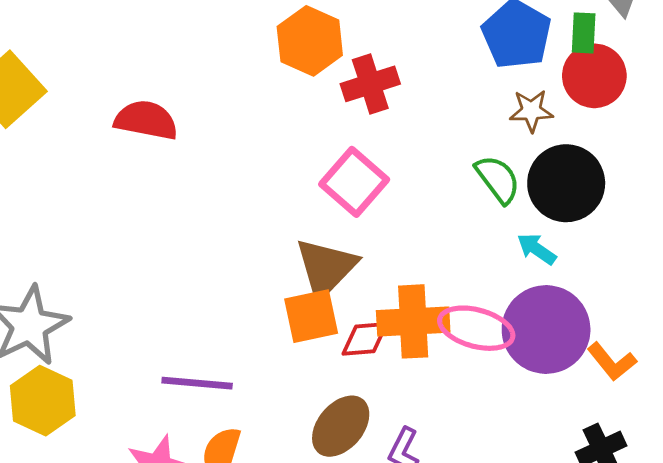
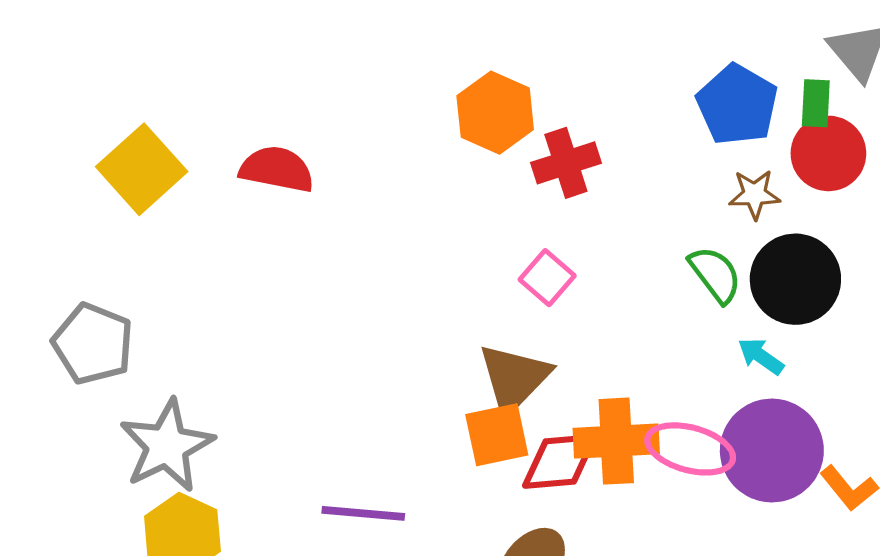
red semicircle: (146, 120) -> (277, 169), moved
pink square: (354, 182) -> (547, 278), size x0.7
red diamond: (365, 339) -> (560, 462), size x1.4

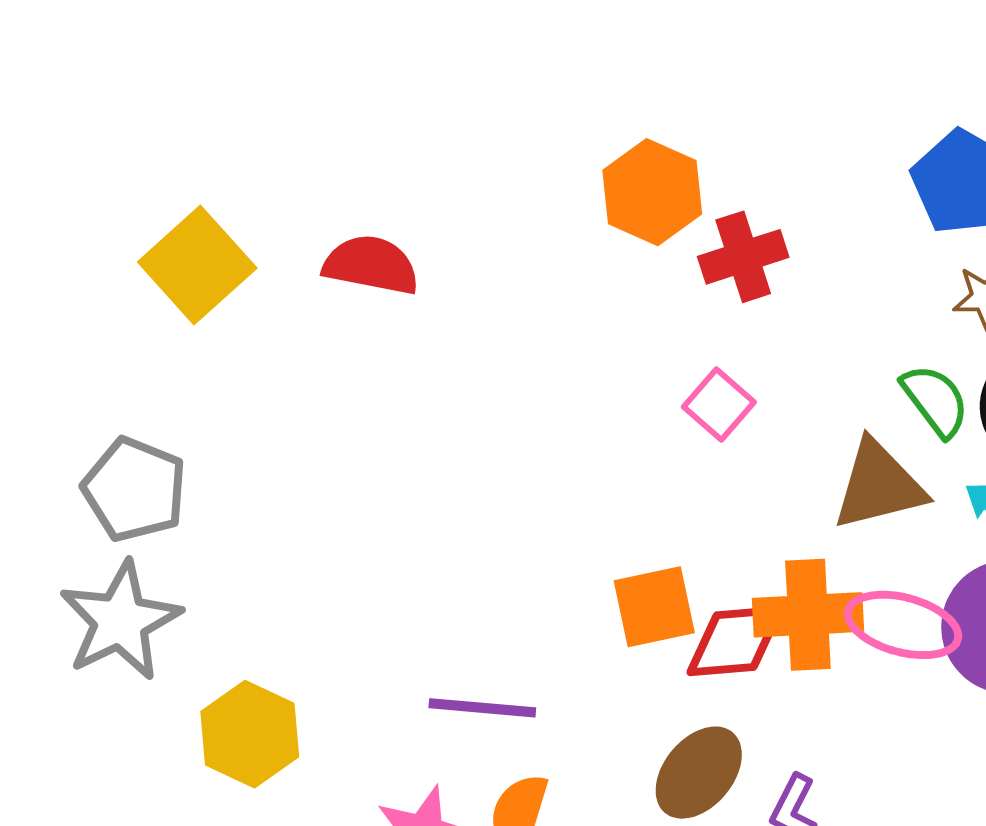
brown triangle: (514, 378) -> (879, 485), moved, turned 32
gray star: (167, 446) -> (120, 621), moved

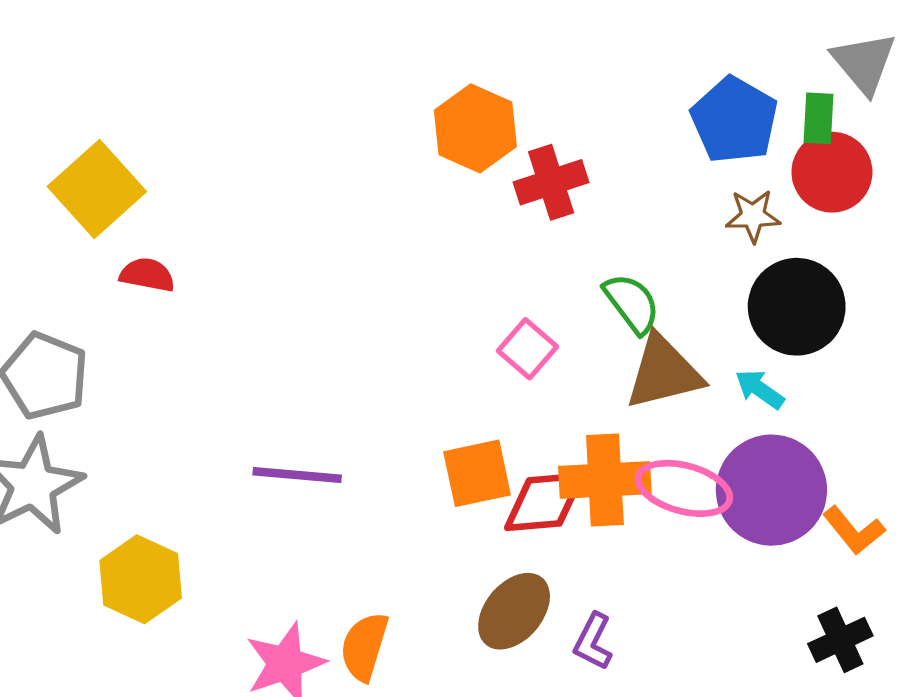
red semicircle: (371, 265) -> (147, 275), moved, size x0.7
green semicircle: (935, 400) -> (632, 303), moved
pink square: (719, 404) -> (528, 349), moved
purple line: (482, 708) -> (297, 475), moved

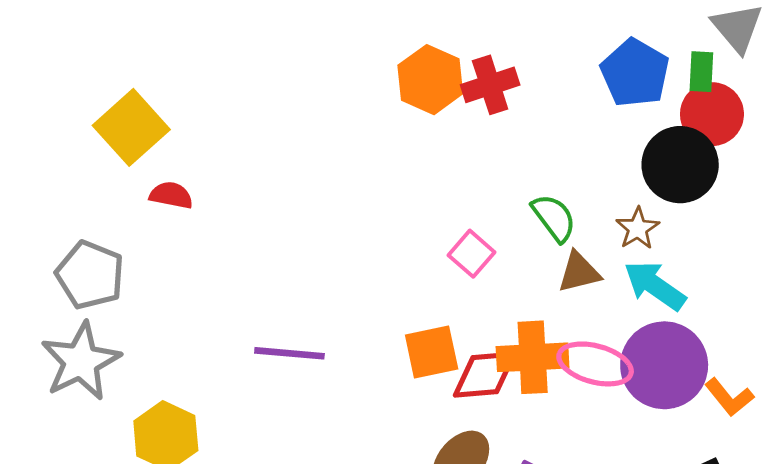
red cross: (551, 182) -> (490, 85), moved
brown star: (753, 216) -> (638, 228), moved, turned -30
black circle: (797, 307) -> (680, 165), moved
brown triangle: (664, 372) -> (579, 272), size x0.7
cyan arrow: (760, 389) -> (655, 286), size x1.6

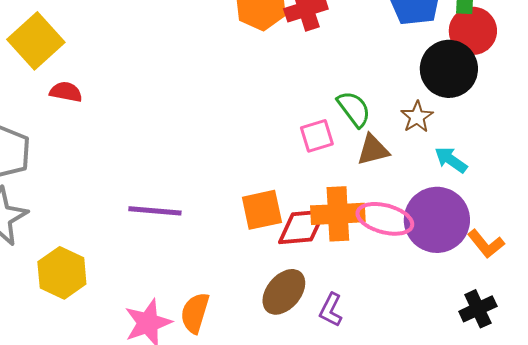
pink square: (471, 254) -> (317, 136), moved, turned 32
cyan arrow: (655, 286) -> (451, 160), moved, size x0.7

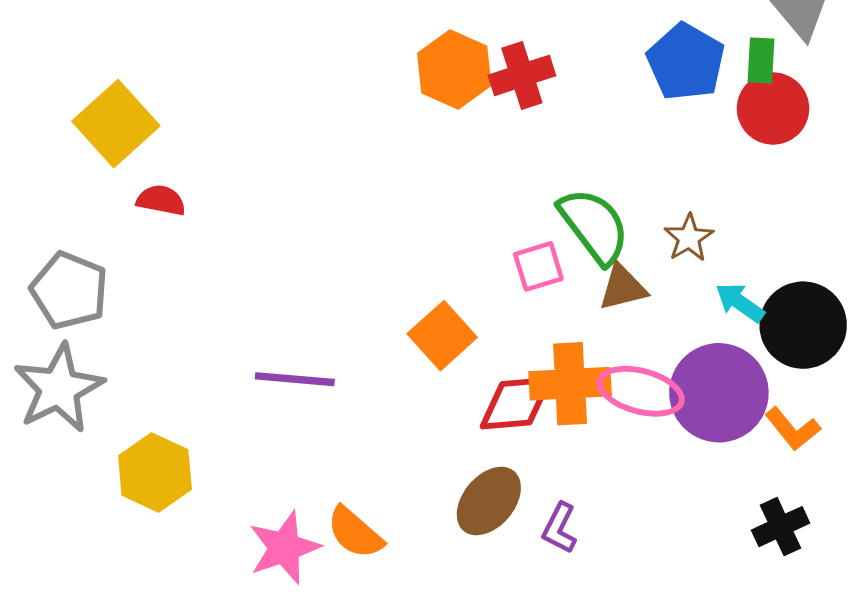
black circle: (449, 69) -> (803, 325), moved
green semicircle: (354, 109) -> (594, 226), size x1.4
orange square: (262, 210) -> (442, 336), moved, turned -30
orange semicircle: (195, 313) -> (355, 533), turned -66

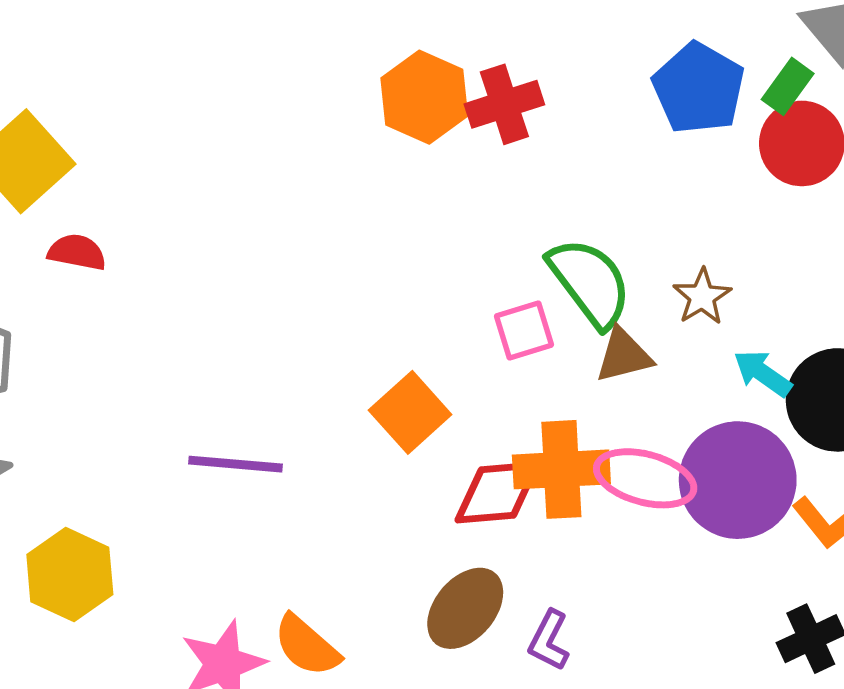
green rectangle: (761, 60) -> (788, 86), turned 33

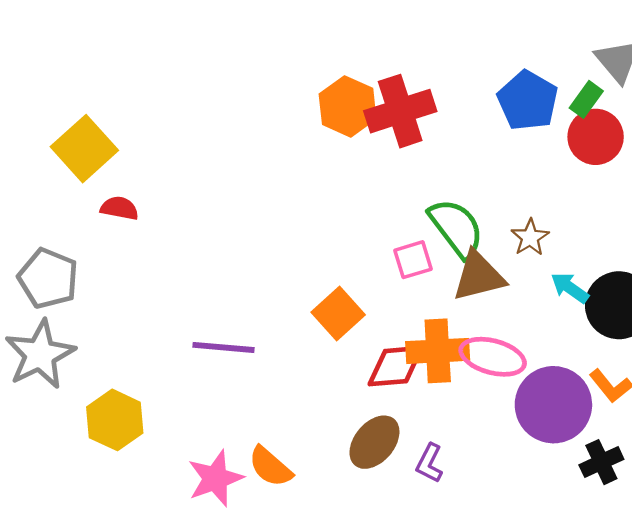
red cross: (504, 104) -> (400, 111), size x1.4
brown triangle: (624, 355) -> (479, 276), size x1.4
purple circle: (738, 480) -> (553, 405), moved

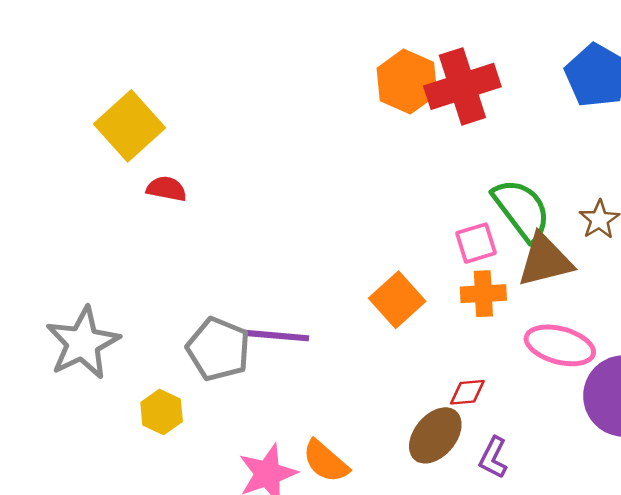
gray pentagon: (48, 278) -> (218, 349), moved
orange cross: (438, 351) -> (483, 294), moved, size x0.7
red diamond: (396, 366) -> (467, 392), moved, size x0.6
yellow hexagon: (115, 420) -> (162, 412), size x0.7

